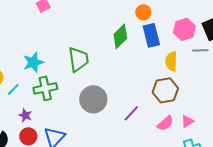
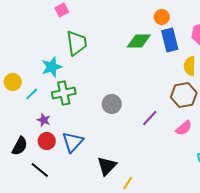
green diamond: (120, 36) -> (139, 41), turned 45
green trapezoid: (78, 59) -> (77, 43), moved
gray circle: (93, 99) -> (112, 104), size x0.7

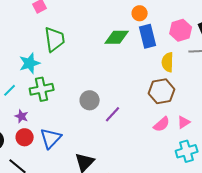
purple line: (150, 118) -> (113, 114), moved

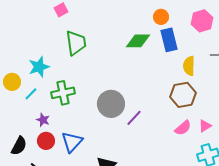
pink hexagon: (181, 30) -> (202, 21), moved
cyan star: (30, 63) -> (39, 67), moved
gray circle: (90, 100) -> (111, 104), size x1.4

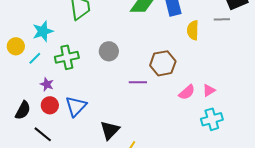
brown hexagon: (183, 95) -> (163, 63), moved
gray circle: (111, 104) -> (109, 51), moved, size x0.7
purple line: (134, 118) -> (138, 82), turned 48

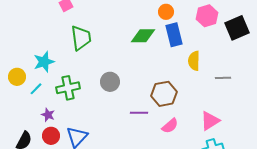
gray line: (222, 19) -> (223, 78), moved
pink triangle: (209, 90) -> (210, 121), size x1.5
pink semicircle: (187, 92) -> (170, 126), moved

